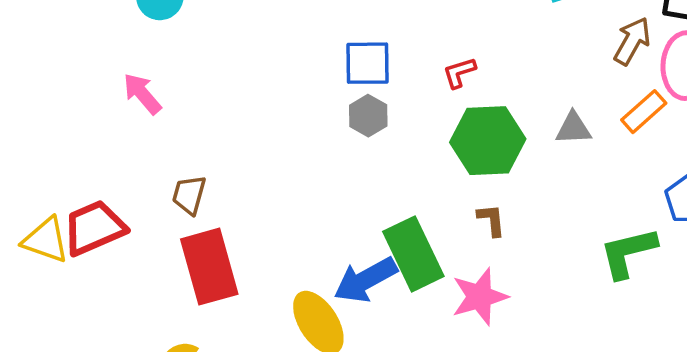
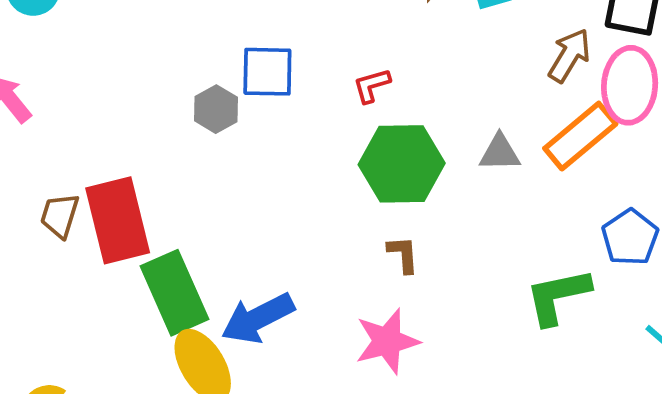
orange rectangle: (644, 112) -> (580, 136), size x1.4
gray hexagon: (368, 116) -> (216, 109), moved
green rectangle: (413, 254) -> (175, 293), moved
red rectangle: (209, 267) -> (118, 220), moved

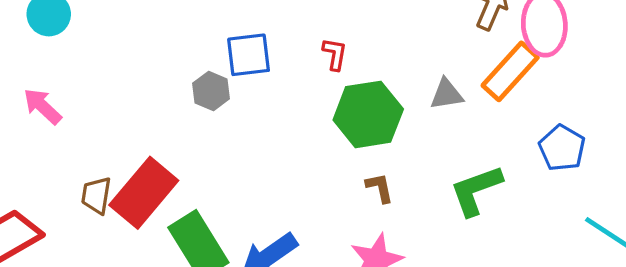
red L-shape: (372, 85) -> (335, 54), turned 124
red rectangle: (118, 220) -> (144, 193), turned 62
green L-shape: (558, 296) -> (476, 190), moved

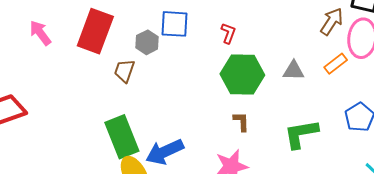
orange rectangle: (510, 71) -> (336, 64), size x0.6
red rectangle: (144, 193) -> (95, 31), moved, turned -30
brown trapezoid: (96, 195) -> (124, 71), moved

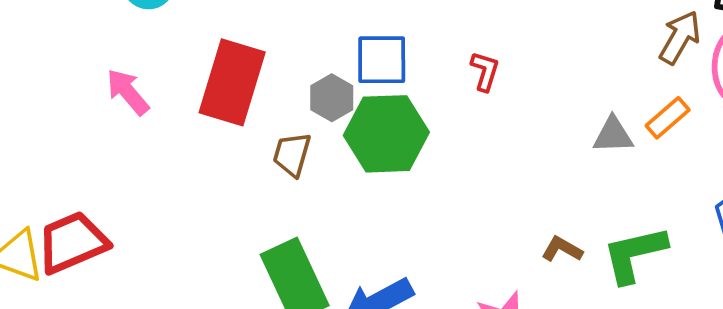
orange rectangle: (336, 64) -> (668, 118), moved
green hexagon: (242, 74) -> (386, 134), moved
brown L-shape: (241, 121) -> (562, 249), moved, turned -55

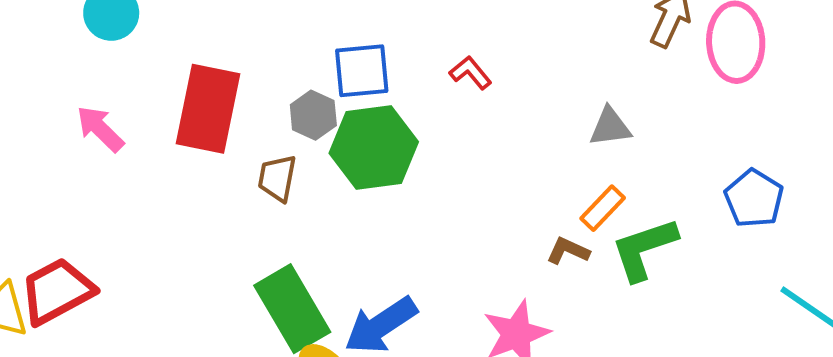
red L-shape: (485, 71) -> (470, 73), turned -51
orange rectangle: (668, 118) -> (603, 208), moved

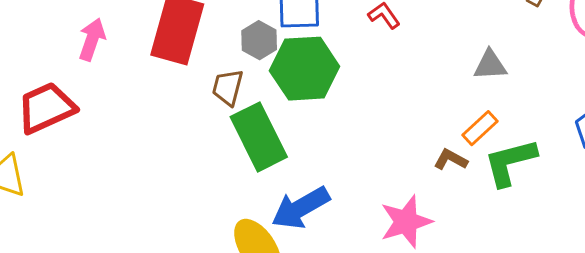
pink arrow: (100, 129) -> (92, 39), turned 60
red trapezoid: (57, 291) -> (46, 108), moved
green rectangle: (292, 309) -> (259, 137), moved

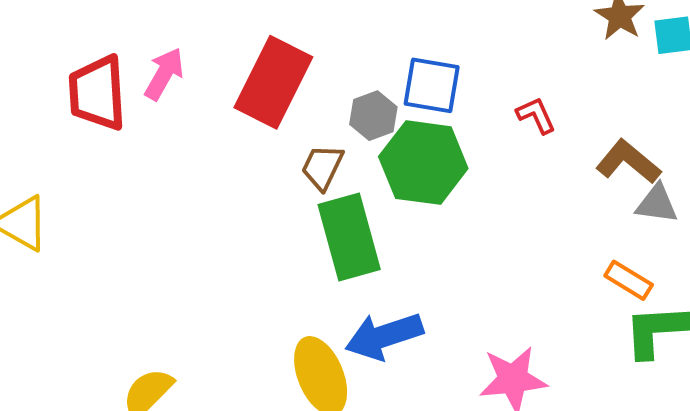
red trapezoid: (46, 108) -> (97, 93), moved, turned -80
orange rectangle: (480, 128) -> (629, 280), turned 63
brown L-shape: (451, 160) -> (628, 162), moved, size x1.5

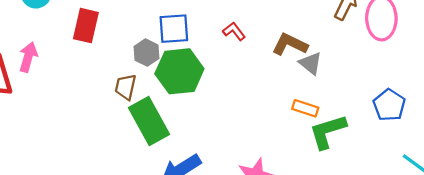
red rectangle: (273, 82) -> (86, 26), moved, size x0.7
gray triangle: (657, 204) -> (311, 63), turned 45

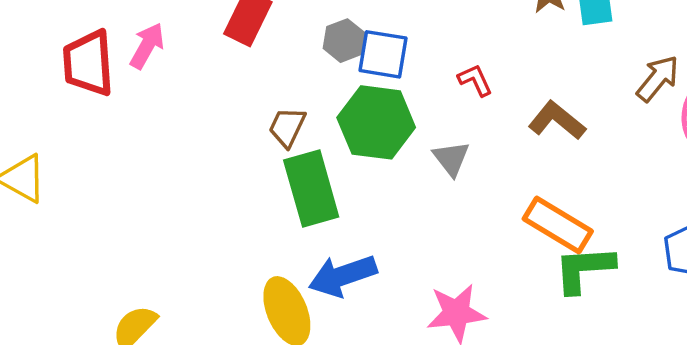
gray hexagon: (146, 53) -> (344, 41), moved
gray triangle: (311, 63) -> (451, 158), moved
orange rectangle: (305, 108) -> (558, 225), size x1.6

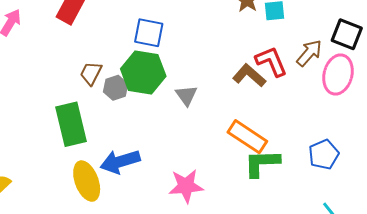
gray hexagon: (344, 41) -> (116, 88), moved
red L-shape: (475, 80) -> (271, 61), moved, size x1.6
green rectangle: (311, 189) -> (71, 124), moved

